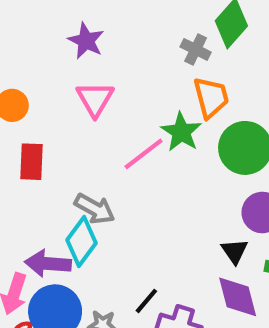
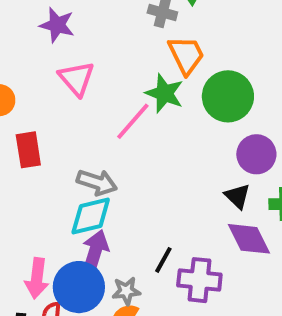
cyan diamond: (81, 242) -> (91, 216), turned 51
purple arrow: (48, 264) -> (95, 252), moved, turned 114

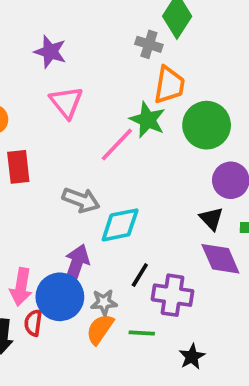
orange trapezoid: (186, 55) -> (169, 85), turned 33
cyan diamond: (91, 216) -> (120, 225), moved

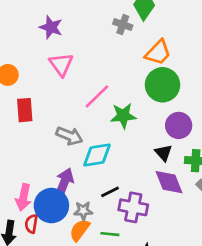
orange trapezoid: (169, 85) -> (158, 53), moved, turned 32
green star: (148, 120) -> (123, 116), moved, turned -30
black line: (140, 275) -> (110, 192), turned 30

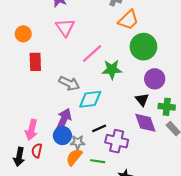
orange trapezoid: (158, 53) -> (128, 20), moved
blue circle: (51, 206) -> (62, 136), moved, size x0.7

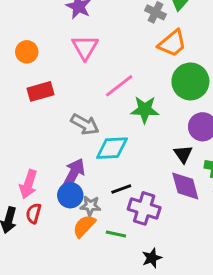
red rectangle: (35, 62) -> (40, 91), turned 72

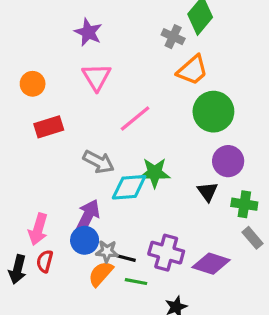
green star: (145, 110) -> (155, 173), moved
purple diamond: (185, 186) -> (211, 264), moved, turned -56
black line: (121, 189) -> (125, 258), moved, turned 36

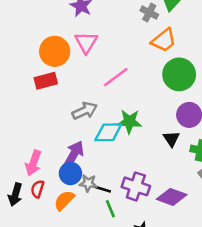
orange circle: (33, 84) -> (55, 51), moved, size x1.5
gray arrow: (99, 162) -> (85, 111), turned -55
orange semicircle: (101, 274) -> (64, 200), moved
green line: (136, 282) -> (110, 209), turned 54

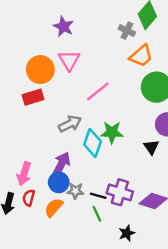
cyan diamond: (108, 132) -> (93, 143), turned -68
black line: (102, 189) -> (98, 196), moved

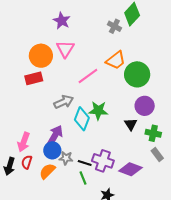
orange trapezoid: (141, 56) -> (116, 60), moved

